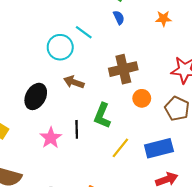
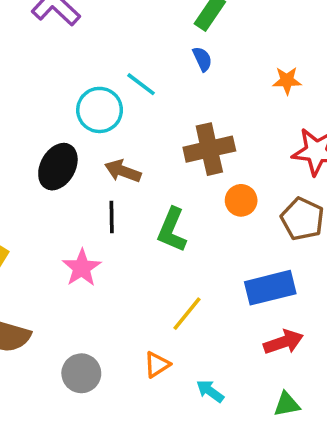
orange star: (163, 19) -> (287, 81), moved
black ellipse: (36, 96) -> (58, 167), moved
black line: (77, 129) -> (112, 217), moved
yellow line: (120, 148) -> (187, 314), moved

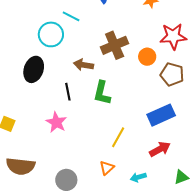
brown arrow: (123, 171) -> (84, 65), moved
orange circle: (241, 200) -> (147, 57), moved
red arrow: (283, 342) -> (160, 149), moved
cyan arrow: (210, 391) -> (138, 177), turned -42

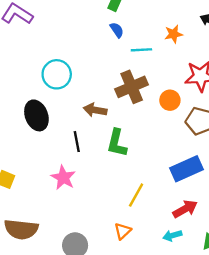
cyan line: (71, 16) -> (141, 50), moved, turned -30
black ellipse: (34, 69) -> (36, 115), turned -40
cyan arrow: (138, 177) -> (172, 236), moved

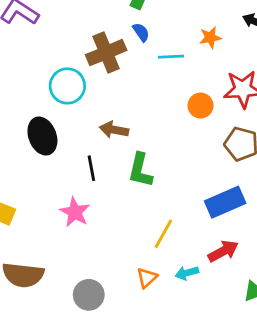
brown cross: (132, 87) -> (106, 53), moved
orange circle: (170, 100) -> (201, 106), moved
cyan arrow: (172, 236) -> (187, 273), moved

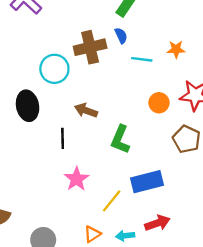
green L-shape: (140, 170) -> (120, 139), moved
blue rectangle: (225, 202) -> (147, 182), moved
pink star: (75, 212) -> (77, 179), moved

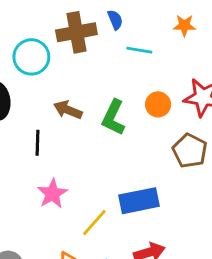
orange star: (176, 49) -> (184, 25), moved
green L-shape: (120, 139) -> (113, 117), moved

